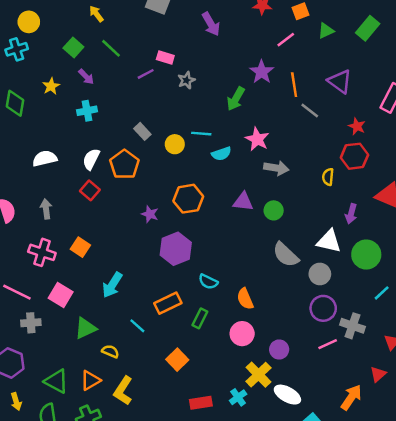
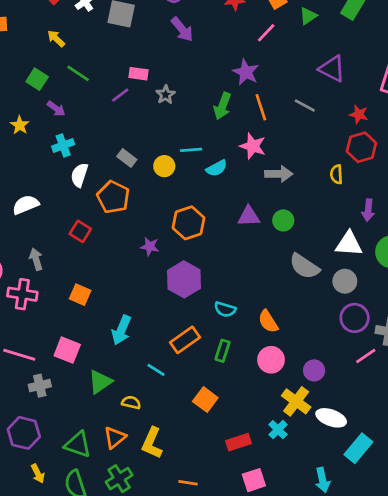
orange line: (294, 85) -> (261, 107), moved
white semicircle: (91, 159) -> (79, 175), moved
pink cross: (42, 252) -> (22, 294), moved

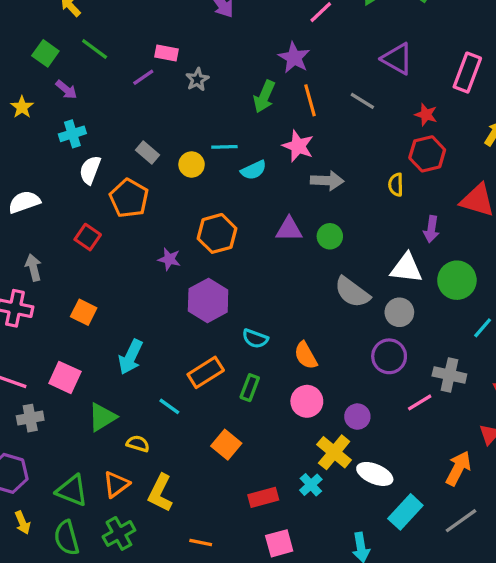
purple circle: (355, 318) -> (389, 356), moved

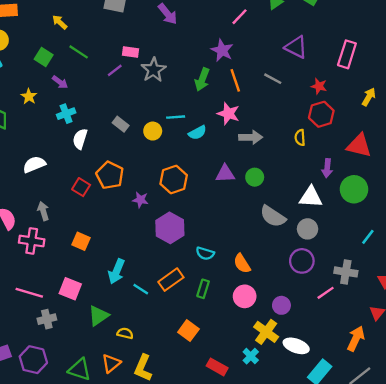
gray star: (197, 79) -> (154, 70), size x1.5
orange pentagon: (129, 198) -> (110, 175), moved
green circle: (457, 280) -> (354, 189), moved
cyan line: (169, 406) -> (141, 289), moved
red rectangle: (263, 497) -> (217, 367), turned 48

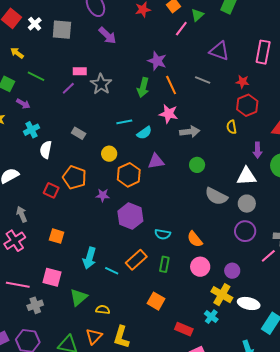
pink line: (239, 17) -> (181, 29), moved
yellow circle: (153, 131) -> (109, 154), moved
purple triangle: (225, 174) -> (156, 161), moved
pink cross: (32, 241) -> (15, 241), turned -35

